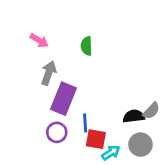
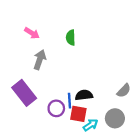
purple rectangle: (63, 99) -> (24, 93), moved, turned -60
black semicircle: (134, 116) -> (84, 95), moved
purple circle: (57, 132) -> (56, 108), moved

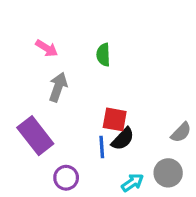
black semicircle: (84, 95) -> (123, 139), turned 140
purple circle: (56, 108) -> (66, 178), moved
red square: (78, 114) -> (115, 119), moved

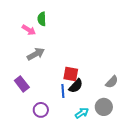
green semicircle: (103, 55) -> (42, 19), moved
gray arrow: (58, 87) -> (36, 54), turned 42
purple rectangle: (35, 136) -> (22, 84), size x0.7

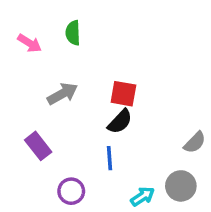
pink arrow: (29, 30) -> (29, 43), moved
red square: (71, 74) -> (123, 94), moved
black semicircle: (76, 86) -> (120, 122), moved

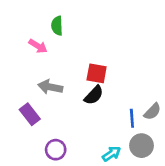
pink arrow: (29, 43) -> (38, 46), moved
gray arrow: (63, 94) -> (50, 87), moved, turned -140
blue line: (110, 158) -> (132, 118), moved

